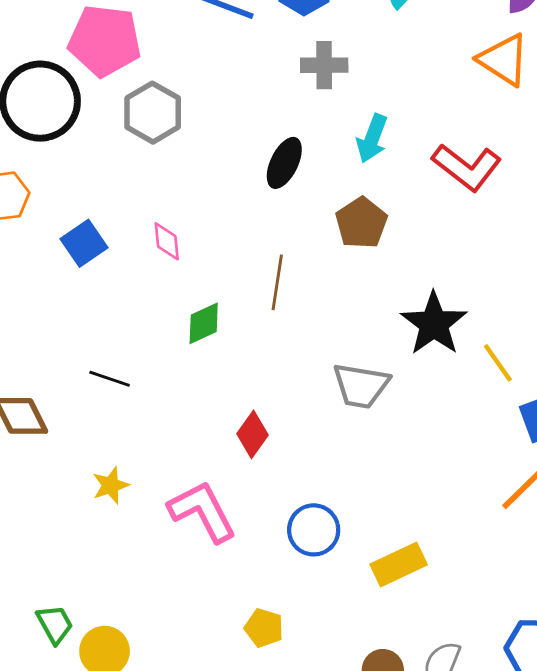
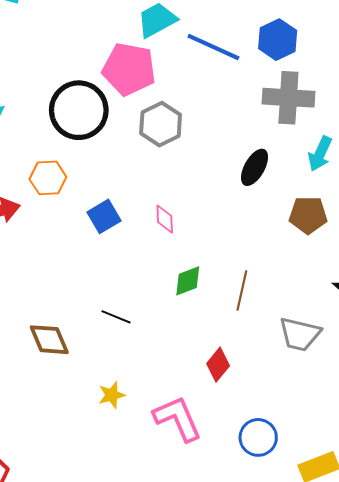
gray cross: (324, 65) -> (288, 98), size x1.5
brown pentagon: (361, 223) -> (308, 215), turned 30
brown line: (277, 282) -> (242, 290), moved

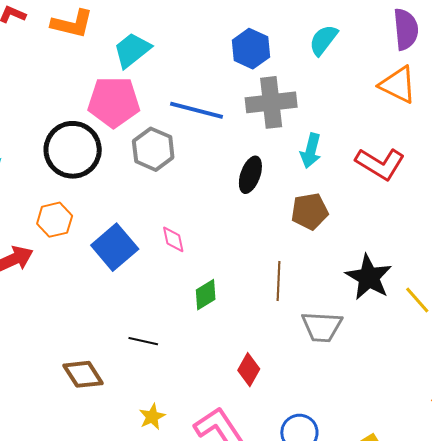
blue line: (213, 47) -> (197, 110), moved
blue square: (104, 216) -> (115, 247), size x1.4
brown line: (242, 290) -> (279, 281), moved

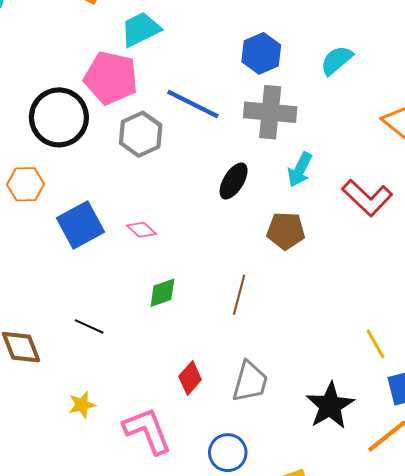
pink diamond: (173, 239) -> (141, 230), turned -48
black star: (369, 277) -> (330, 406), moved
gray trapezoid: (322, 327) -> (250, 382), moved, turned -90

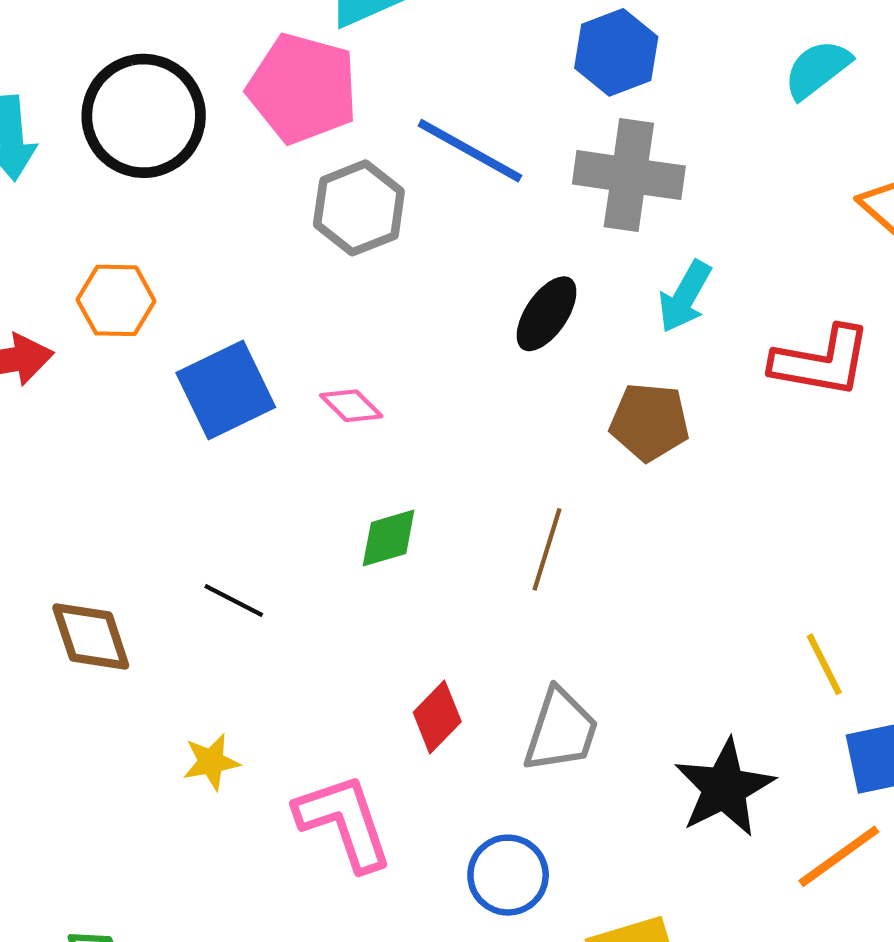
cyan semicircle: (337, 60) -> (817, 69), moved
black circle: (59, 117) -> (144, 116), moved
red L-shape: (367, 198) -> (821, 361), turned -36

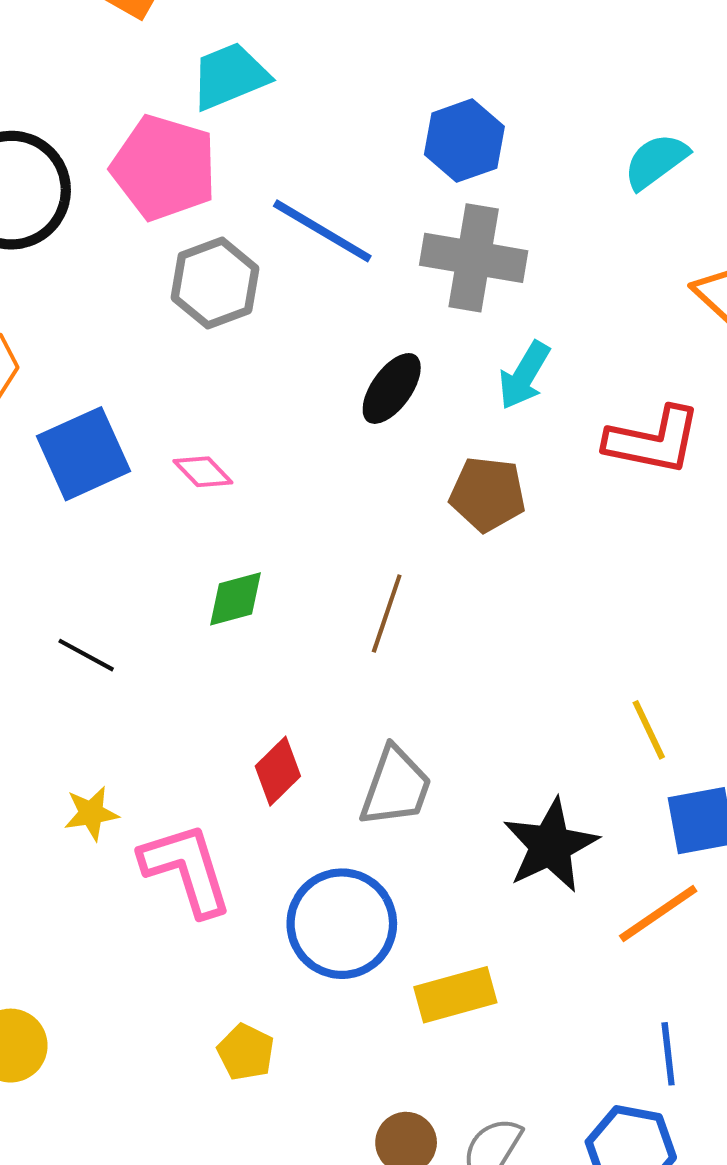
yellow star: (211, 762) -> (91, 813), moved
blue circle: (508, 875) -> (342, 924), size x1.4

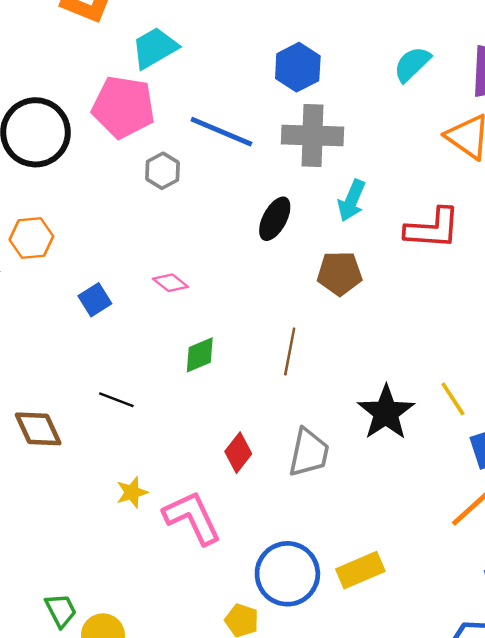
gray hexagon: (215, 283) -> (162, 171), size x0.7
blue square: (83, 454) -> (95, 300), moved, size x0.6
black star: (550, 845) -> (386, 412), moved
blue circle: (342, 924) -> (287, 574), moved

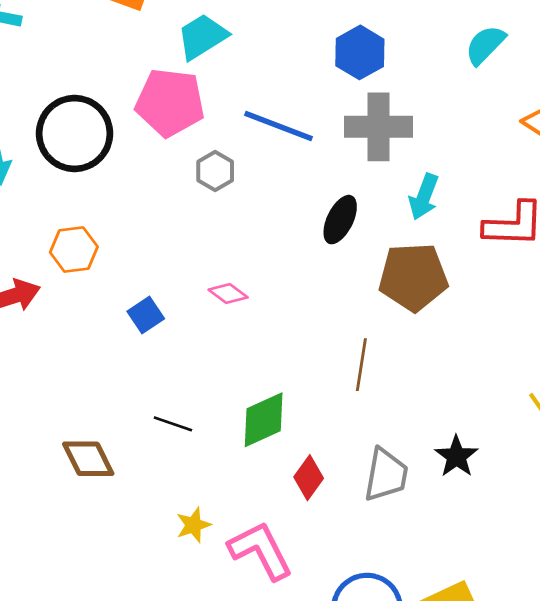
brown pentagon: (340, 273) -> (413, 277), size x1.4
green diamond: (200, 355) -> (264, 420), moved, size x1.4
black star: (386, 412) -> (456, 456), moved, size x0.7

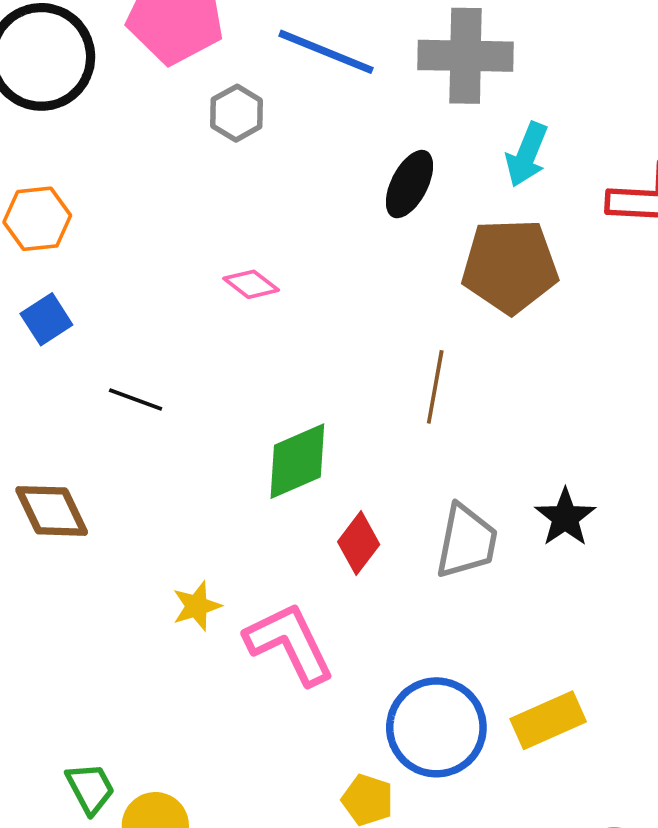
blue square: (146, 315) -> (46, 319), moved
black line: (173, 424) -> (136, 399), moved

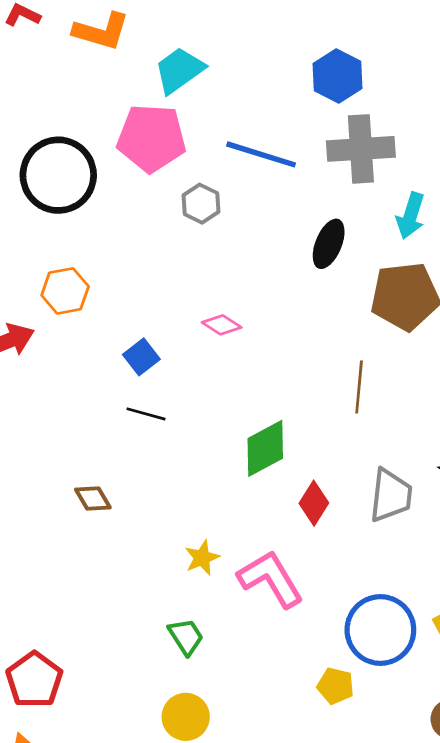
blue square: (46, 319) -> (141, 357), moved
brown diamond: (52, 511) -> (93, 499), size x0.7
green trapezoid: (90, 788) -> (186, 637), moved

